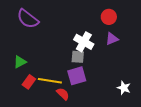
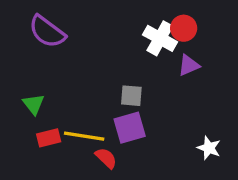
white cross: (84, 42) -> (160, 38), moved
green triangle: (20, 62) -> (34, 104), turned -40
red rectangle: (29, 82) -> (49, 138), turned 40

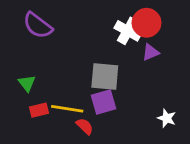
red circle: (184, 28) -> (147, 23), size x1.4
gray square: (131, 96) -> (105, 77), size x1.6

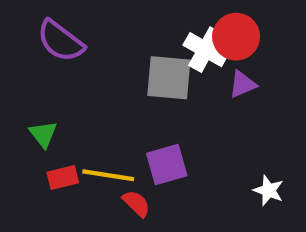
gray square: (105, 77) -> (169, 78), moved

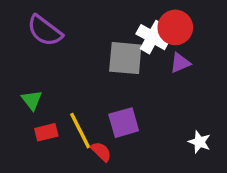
yellow line: (108, 175) -> (80, 131), turned 54

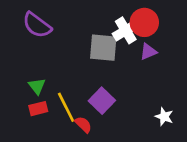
white cross: (153, 37) -> (126, 30), turned 30
green triangle: (32, 100) -> (37, 86), moved
purple square: (124, 123) -> (102, 101), turned -30

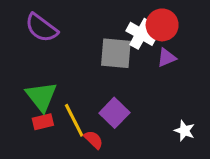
white cross: (126, 30) -> (141, 34), turned -30
green triangle: (37, 86) -> (41, 96), size x1.6

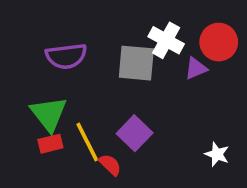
red circle: (162, 25) -> (219, 42), moved
purple semicircle: (41, 28) -> (66, 56), moved, turned -44

